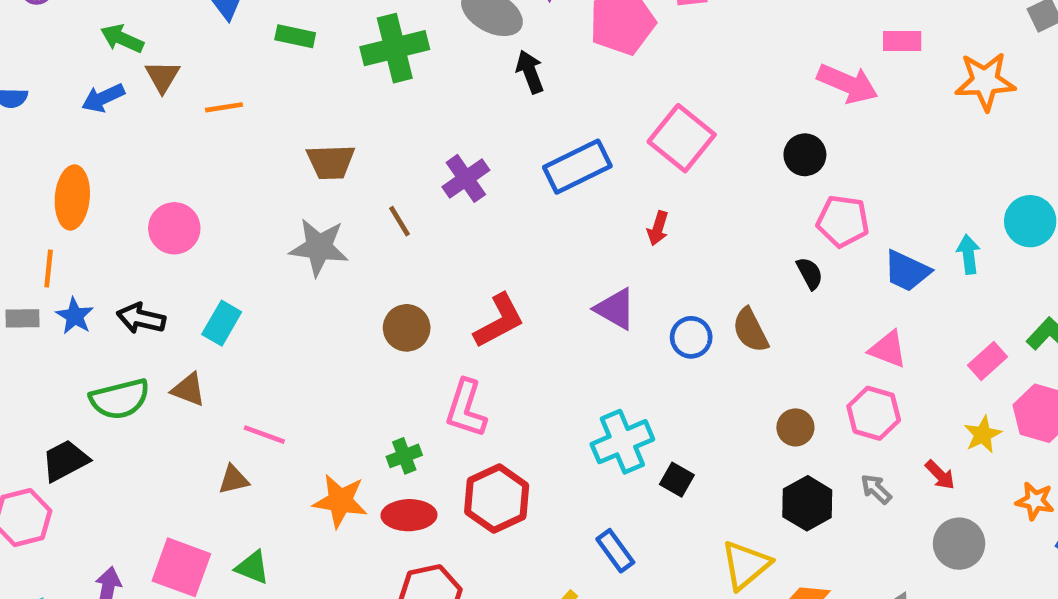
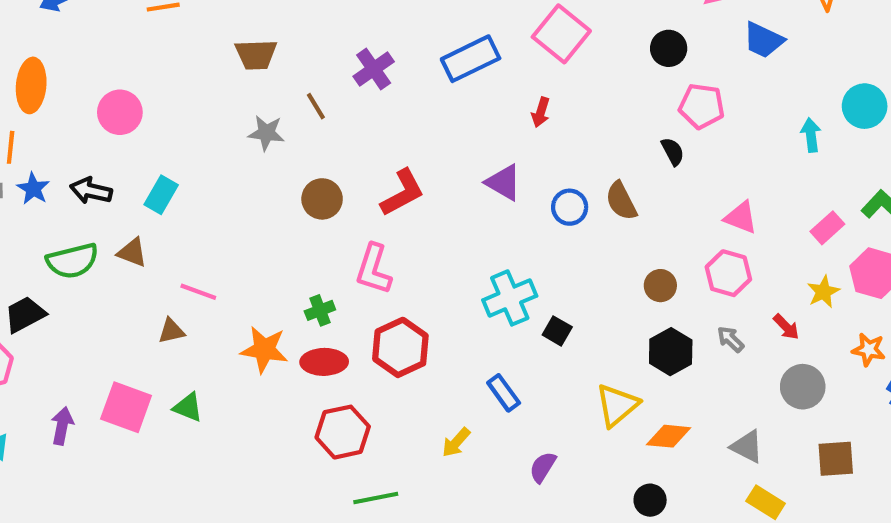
gray star: (319, 247) -> (266, 133), moved, size x0.7
blue trapezoid: (907, 271) -> (763, 40), moved

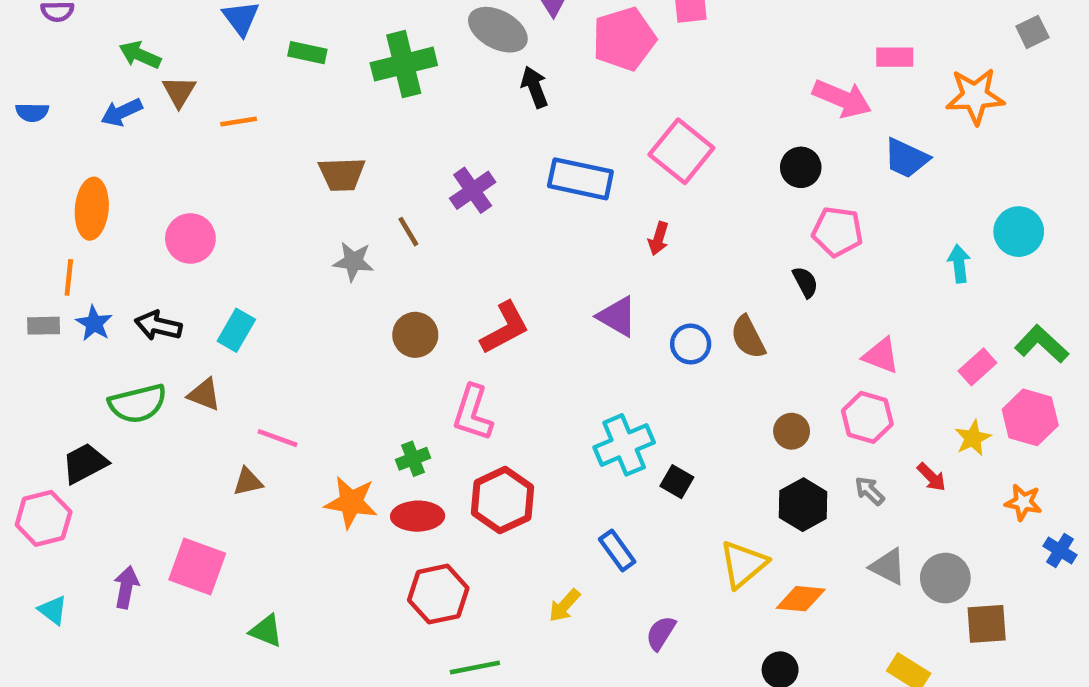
blue rectangle: (471, 59) -> (580, 179), turned 38
gray circle: (803, 387) -> (945, 578), moved
green triangle: (188, 407) -> (266, 631), moved
gray triangle: (747, 446) -> (888, 567), moved

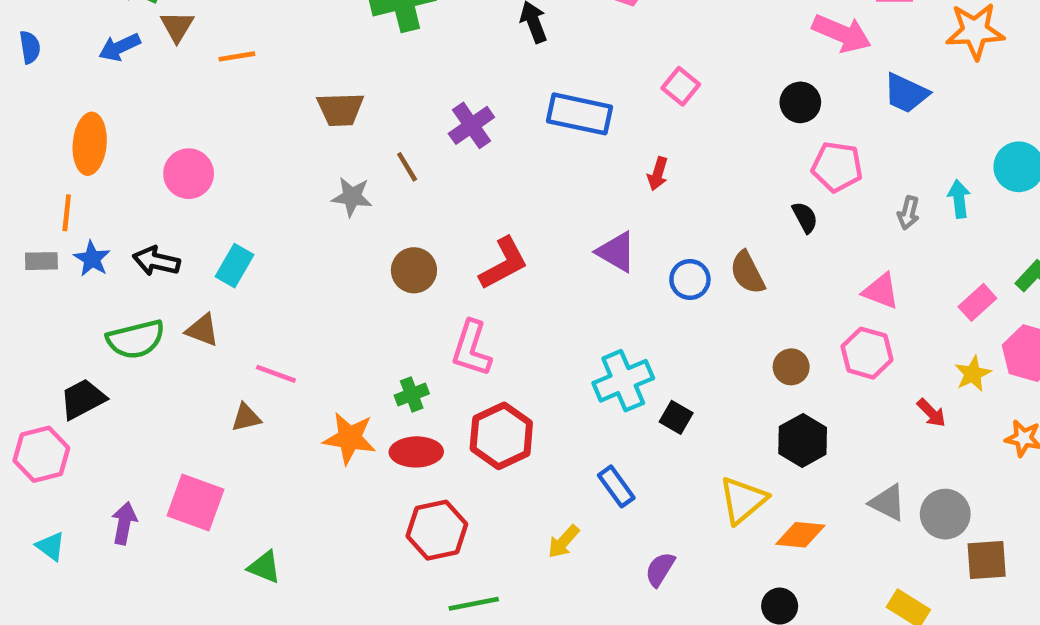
blue semicircle: (32, 112) -> (30, 47), turned -100
pink square: (681, 151) -> (681, 86), size x0.6
gray arrow: (870, 491) -> (908, 213), moved, turned -120

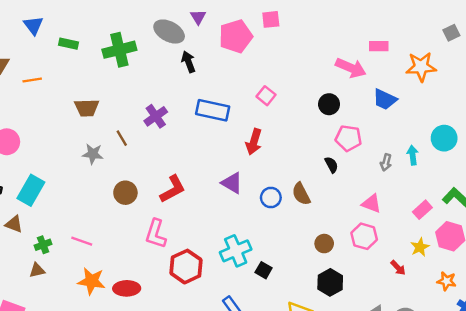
red arrow: (658, 174) -> (254, 142), size x1.5
cyan rectangle: (235, 266) -> (31, 190), size x1.4
pink line: (276, 374) -> (82, 241), moved
green cross: (412, 394) -> (43, 245), moved
red hexagon: (501, 436) -> (186, 267), moved

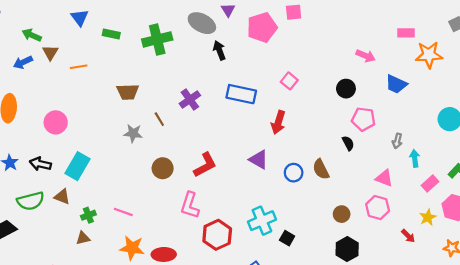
pink rectangle: (379, 46) -> (406, 33), moved
pink arrow: (351, 68) -> (366, 56), size x0.7
cyan arrow: (413, 155) -> (415, 158), moved

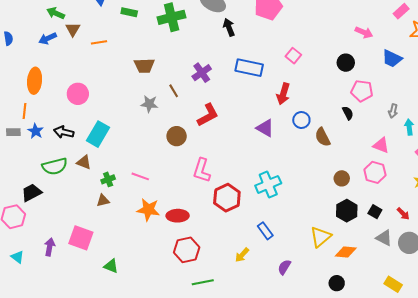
pink rectangle: (406, 33) -> (401, 11), turned -42
red L-shape: (205, 165) -> (208, 115), moved
blue circle: (294, 173) -> (301, 120), moved
red arrow: (408, 236) -> (403, 214), moved
black square: (287, 238) -> (375, 212), moved

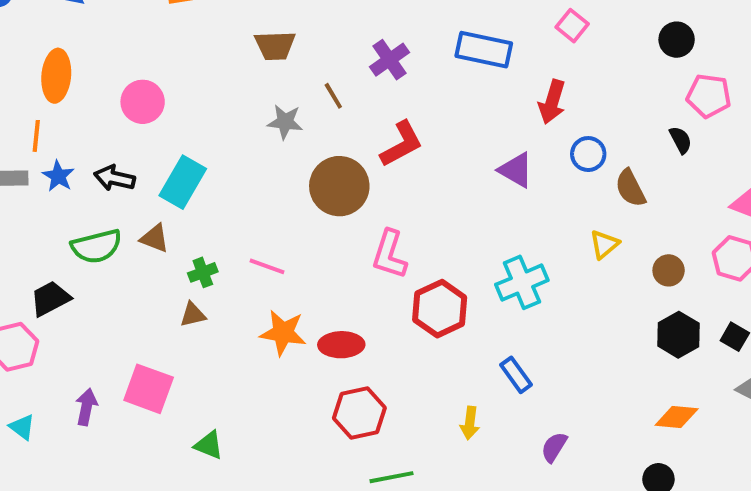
brown circle: (177, 136) -> (339, 186), size x1.5
yellow triangle: (321, 237) -> (604, 244), moved, size x0.7
yellow arrow: (242, 255) -> (470, 423), turned -35

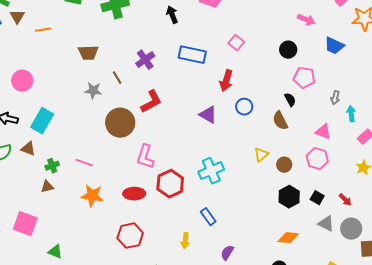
brown semicircle: (630, 188) -> (280, 121), moved
yellow triangle: (604, 244) -> (261, 155), moved
red ellipse: (341, 345) -> (134, 194), moved

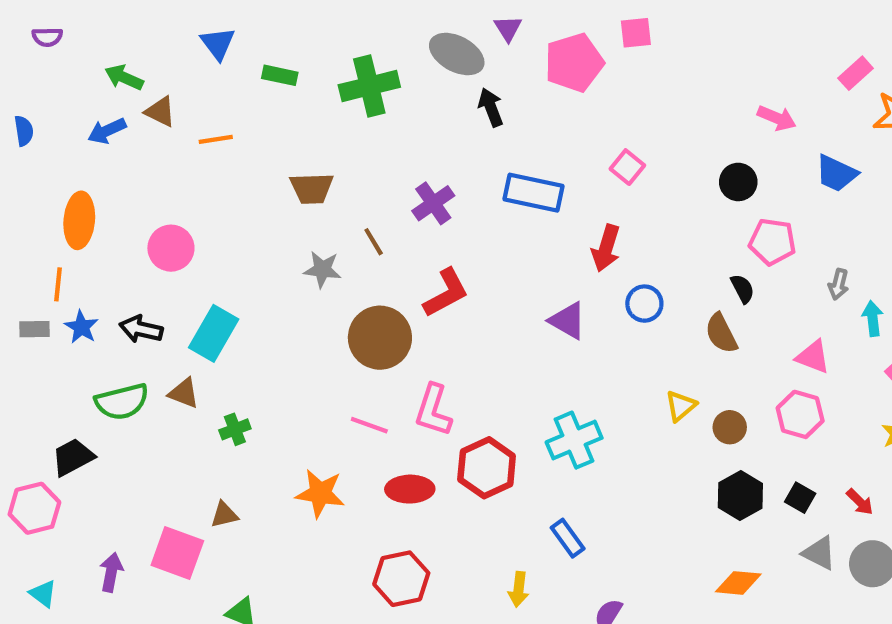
brown triangle: (17, 17) -> (160, 112), turned -35
pink line: (84, 163) -> (369, 425), moved
brown triangle: (47, 187) -> (224, 515), moved

